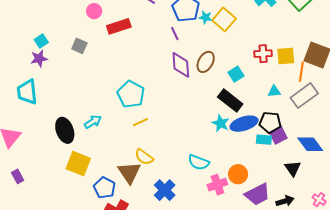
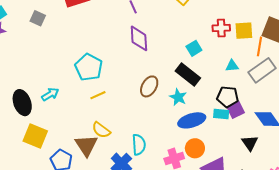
brown ellipse: (206, 62) -> (149, 86), moved
blue ellipse: (244, 124) -> (192, 120), moved
cyan semicircle: (199, 162) -> (139, 145), moved, turned -115

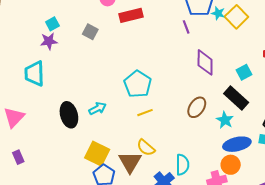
purple diamond: (139, 38) -> (205, 62), moved
yellow square: (35, 136) -> (97, 154), moved
orange circle: (195, 148) -> (231, 165), moved

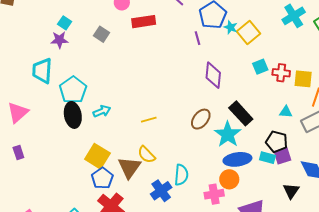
cyan square: (52, 24) -> (65, 23), turned -32
cyan square: (244, 72) -> (260, 67), moved
cyan pentagon: (138, 84) -> (73, 90), moved
cyan star: (225, 120) -> (228, 134), size x1.5

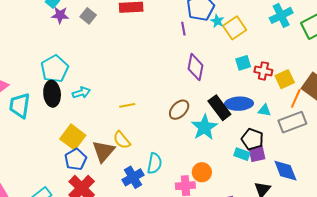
purple star: (59, 40) -> (60, 15), moved
cyan trapezoid: (42, 71) -> (20, 105), moved
yellow square: (303, 79) -> (285, 79), turned -36
blue ellipse: (237, 159) -> (239, 104), moved

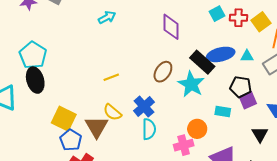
cyan arrow: (81, 93) -> (107, 17), moved
cyan rectangle: (242, 154) -> (223, 112), moved
blue cross: (133, 177) -> (144, 106), moved

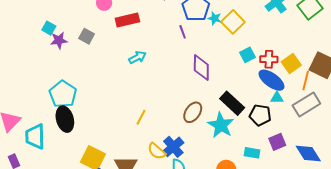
blue ellipse: (221, 54) -> (271, 80), moved, turned 48
yellow line: (111, 77) -> (141, 117), turned -42
black pentagon: (241, 87) -> (260, 115), moved
yellow semicircle: (112, 112) -> (157, 151), moved

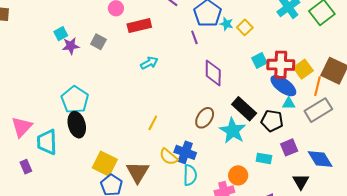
yellow square: (233, 22) -> (245, 27), size x0.7
cyan square: (49, 28) -> (61, 34), turned 32
red cross: (269, 59) -> (281, 65), size x1.5
blue cross: (173, 147) -> (185, 152), turned -30

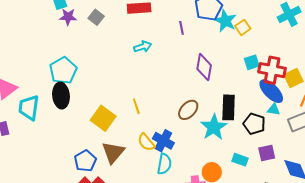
cyan star: (226, 24) -> (225, 21), size x1.6
purple line: (194, 37) -> (181, 28), moved
black rectangle: (244, 109) -> (229, 107), turned 40
yellow line: (153, 123) -> (136, 106), turned -56
yellow square: (105, 164) -> (103, 118), moved

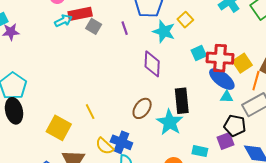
gray square: (96, 17) -> (94, 26), moved
cyan star: (225, 21) -> (164, 31), moved
cyan arrow: (143, 47) -> (63, 21), moved
black pentagon: (254, 124) -> (235, 126), moved

